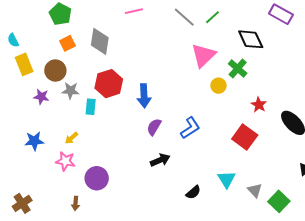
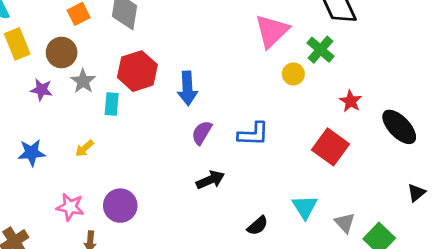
gray star: (70, 91) -> (83, 81), turned 30
blue L-shape: (190, 128) -> (253, 134), turned 35
pink star: (65, 161) -> (70, 207), moved

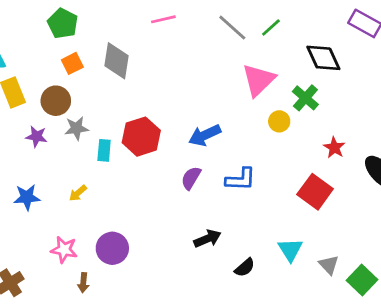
red hexagon: (137, 71) -> (141, 137), moved
gray star: (83, 81) -> (76, 128), turned 30
blue arrow: (187, 88) -> (205, 135), moved, turned 68
black arrow: (210, 180) -> (207, 239), moved

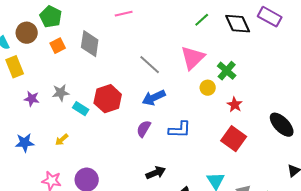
gray line: (232, 28) -> (150, 65), moved
black diamond: (323, 58) -> (238, 24), moved
brown circle: (56, 101) -> (27, 33), moved
red star: (334, 148) -> (235, 105), moved
cyan rectangle: (104, 150) -> (81, 109), turned -63

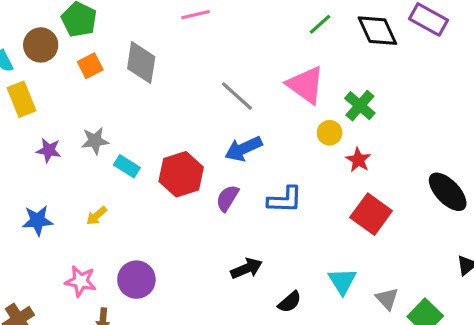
pink triangle: (193, 58) -> (306, 85), turned -40
red hexagon: (108, 99) -> (181, 174), moved
red star: (235, 105) -> (358, 160), moved

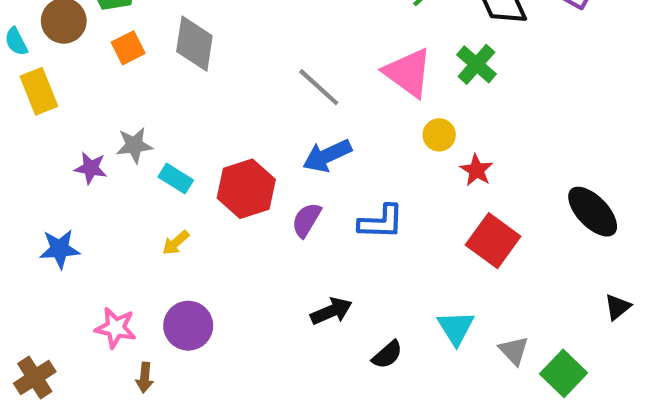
green cross: (360, 106) -> (476, 64), moved
purple star: (49, 150) -> (91, 168), moved
yellow arrow: (97, 216) -> (176, 243), moved

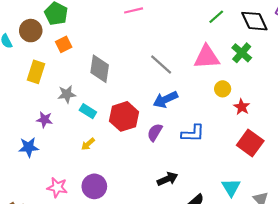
gray diamond: (194, 44) -> (100, 69), moved
pink triangle: (408, 73) -> (207, 57), turned -40
yellow rectangle: (39, 91) -> (36, 72), moved, turned 40
purple star: (91, 168) -> (45, 120), moved

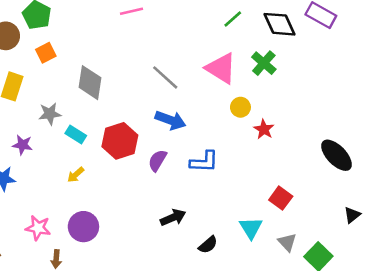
pink triangle: (207, 57) -> (221, 68), turned 36
blue arrow: (165, 99) -> (170, 120), turned -135
red square: (250, 143) -> (281, 198), moved, size x0.7

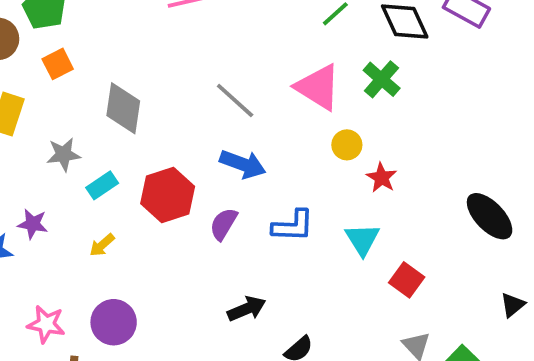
cyan rectangle: (76, 134) -> (102, 185), turned -66
purple star: (23, 145) -> (33, 224), moved
cyan triangle: (251, 228) -> (362, 239), moved

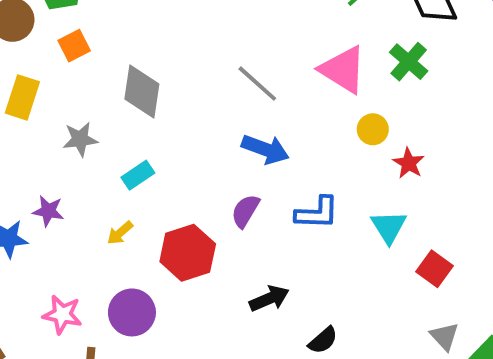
cyan rectangle: (102, 185) -> (138, 175), moved
red hexagon: (168, 195) -> (188, 253), moved

